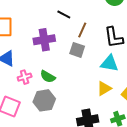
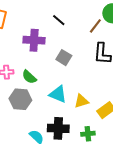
brown line: (82, 30) -> (95, 26), moved
cyan triangle: (109, 63) -> (58, 94), moved

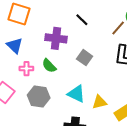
green semicircle: (29, 77) -> (49, 66), moved

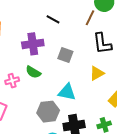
gray hexagon: (39, 97) -> (48, 112), moved
yellow triangle: (99, 102) -> (97, 73), moved

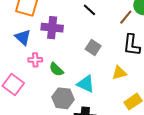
purple cross: (33, 44) -> (52, 28), moved
green semicircle: (33, 72) -> (56, 69), moved

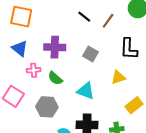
brown line: (126, 17) -> (108, 21), moved
purple cross: (52, 28) -> (55, 47), moved
gray hexagon: (63, 98) -> (47, 107), moved

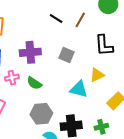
cyan triangle: (86, 91) -> (79, 89), moved
gray hexagon: (47, 107) -> (41, 114), moved

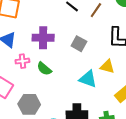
yellow triangle: (97, 75) -> (107, 66), turned 35
gray hexagon: (41, 114) -> (29, 104), moved

